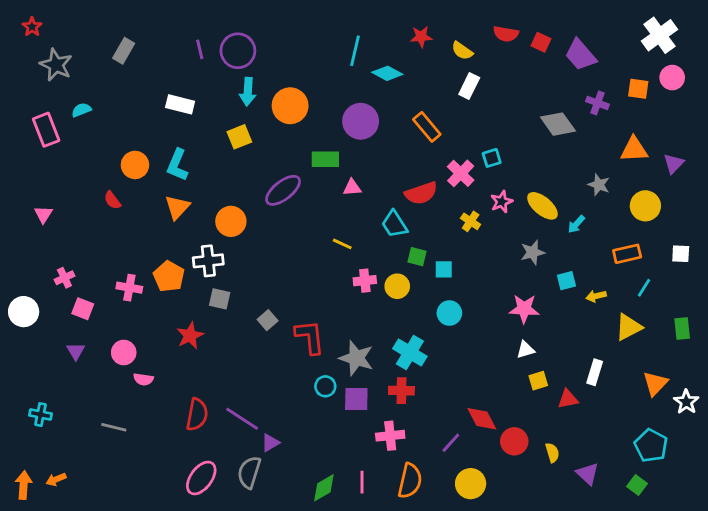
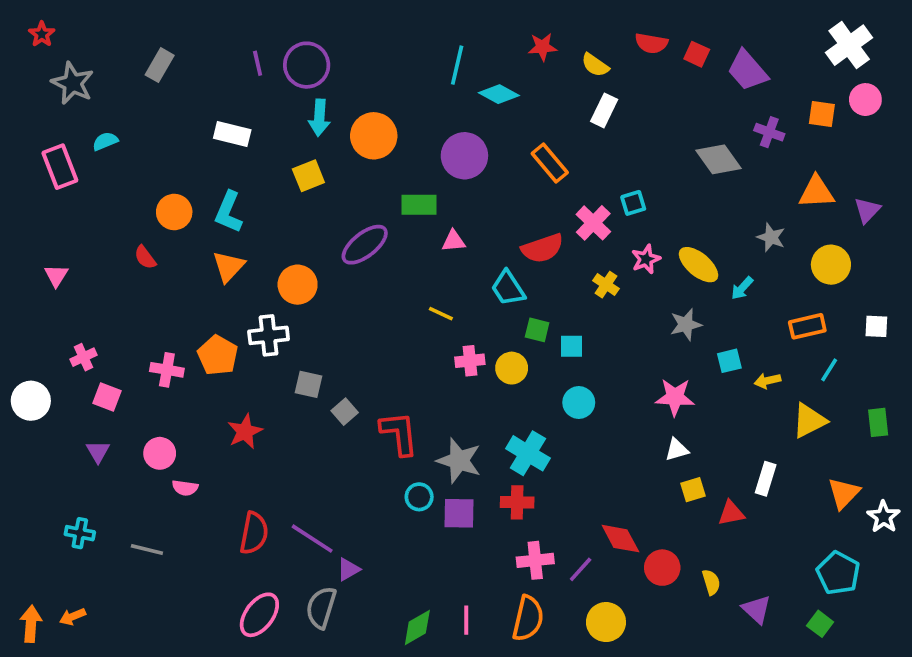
gray square: (220, 299) -> (308, 384), moved
cyan cross: (41, 415) -> (80, 533), moved
pink cross: (390, 436) -> (535, 560), moved

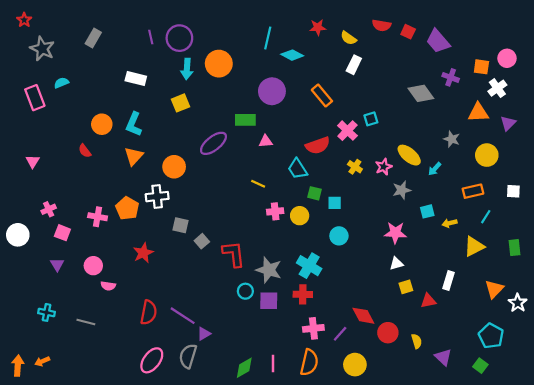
white cross: (849, 45) -> (497, 88), moved, size x0.7
orange circle: (374, 136) -> (219, 64), moved
pink star: (646, 259) -> (384, 167), moved

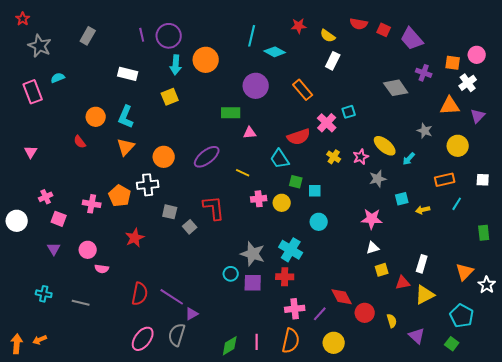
purple ellipse: (213, 143) -> (207, 157), moved
yellow triangle: (474, 247) -> (425, 295), moved
red L-shape: (234, 254) -> (214, 208), moved

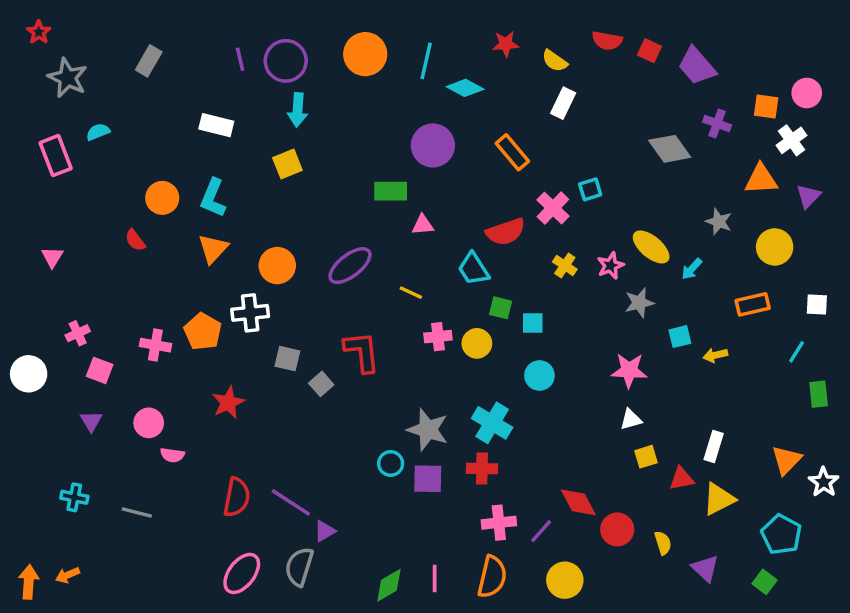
orange circle: (206, 60) -> (365, 54), moved
cyan line: (457, 204) -> (797, 352), moved

